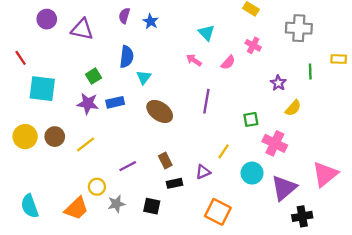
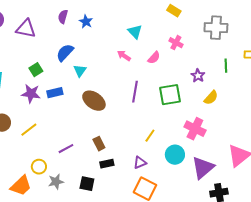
blue semicircle: (127, 57) -> (65, 53), turned -144
green square: (251, 119) -> (170, 95), moved, size x1.6
purple triangle: (203, 172) -> (140, 163), moved

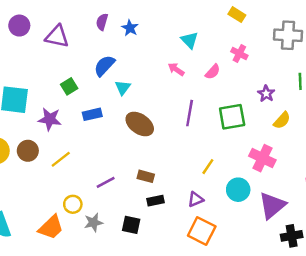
purple star: (31, 94) -> (50, 119), moved
brown rectangle: (99, 144) -> (146, 176), turned -48

